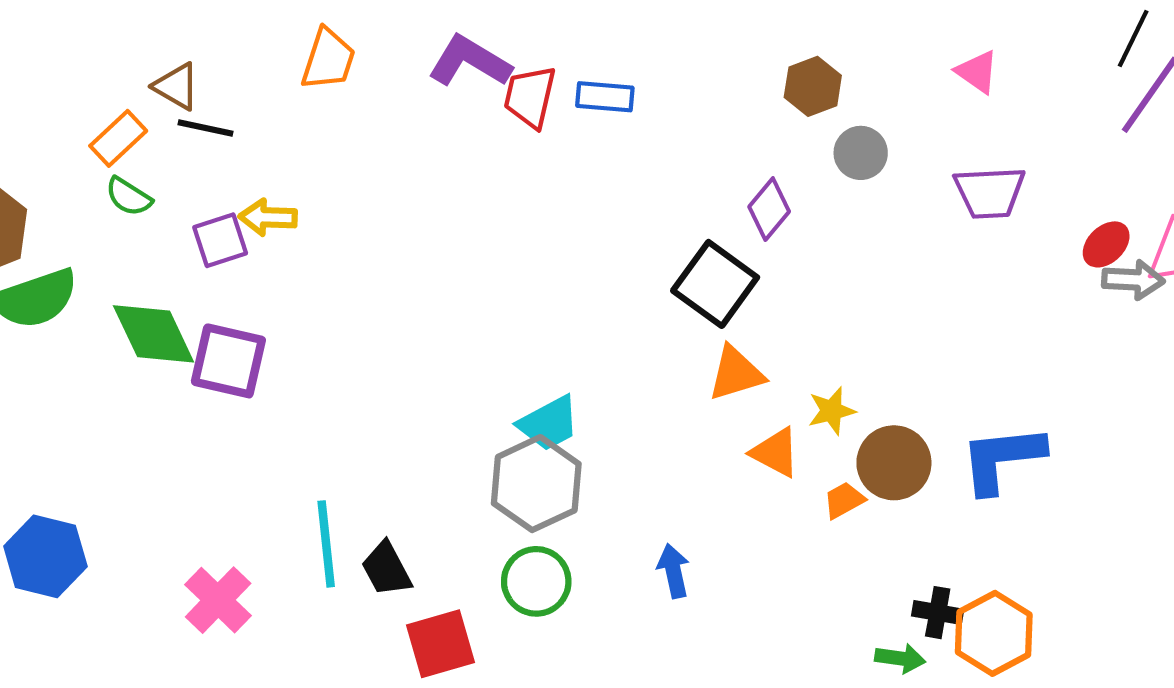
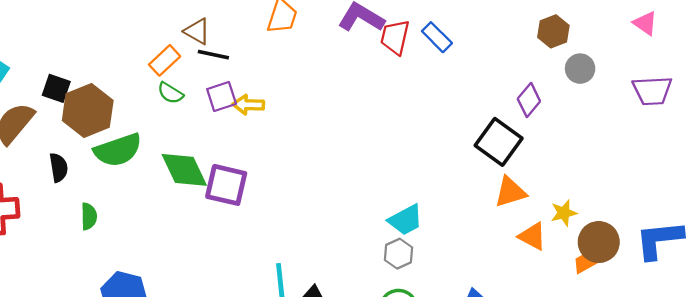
blue rectangle: (605, 97) -> (437, 37), turned 40
purple square: (220, 240) -> (222, 97), moved
gray hexagon: (536, 484) -> (399, 254), size x0.6
orange trapezoid: (844, 500) -> (585, 263), moved

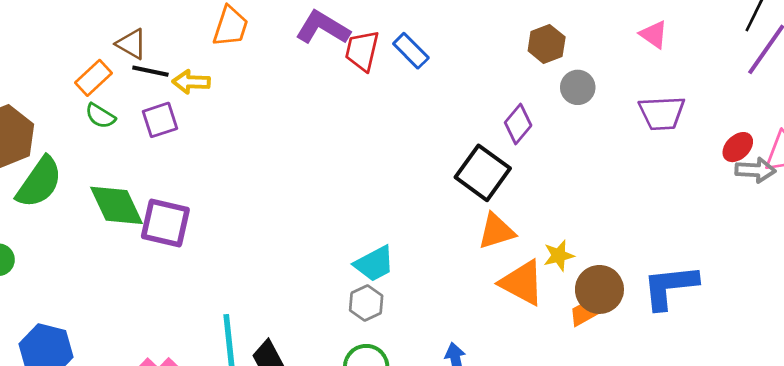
yellow arrow: (248, 105) -> (191, 82), moved
green semicircle: (118, 150) -> (39, 182), turned -36
orange triangle: (532, 236) -> (522, 283), size x1.4

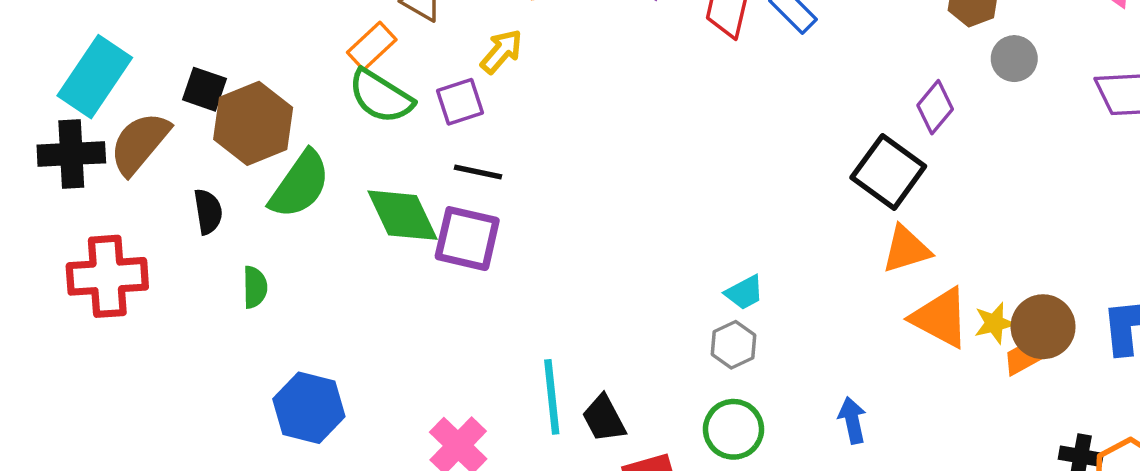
black line: (150, 71) -> (478, 172), moved
yellow arrow: (191, 82) -> (501, 51), turned 129
green semicircle: (100, 116) -> (381, 96), size x1.6
yellow star: (559, 256) -> (994, 323), moved
cyan trapezoid: (374, 264) -> (744, 293), size x0.7

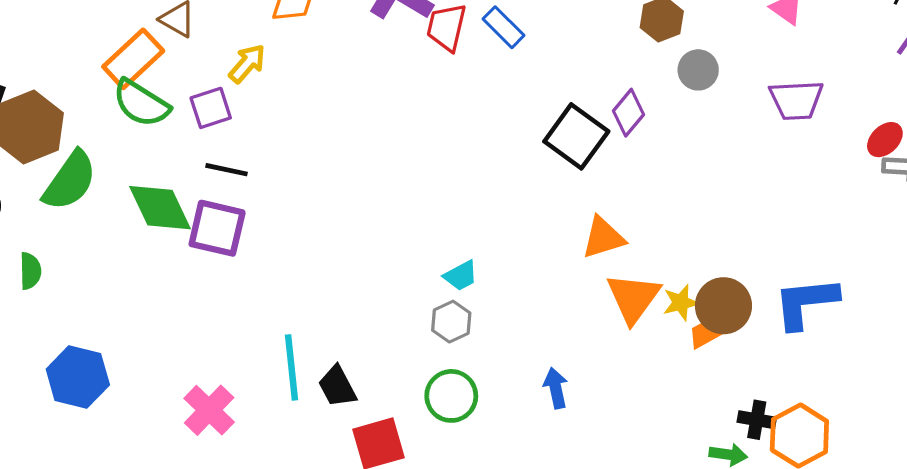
orange rectangle: (372, 46) -> (133, 59), size x1.4
black square: (888, 172) -> (576, 136), moved
orange triangle: (940, 318) -> (633, 298), turned 38

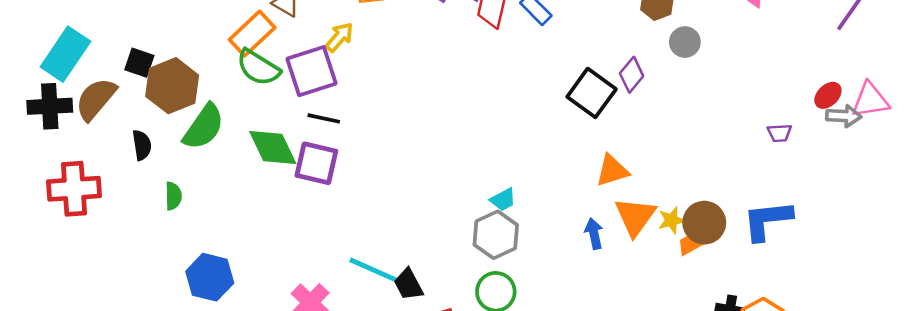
purple trapezoid: (796, 100) -> (779, 133), moved, size x0.6
purple square: (211, 108) -> (312, 71), size x1.6
gray hexagon: (451, 322) -> (496, 235), size x1.5
cyan line: (291, 367) -> (373, 270), turned -60
blue arrow: (556, 388) -> (594, 234), moved

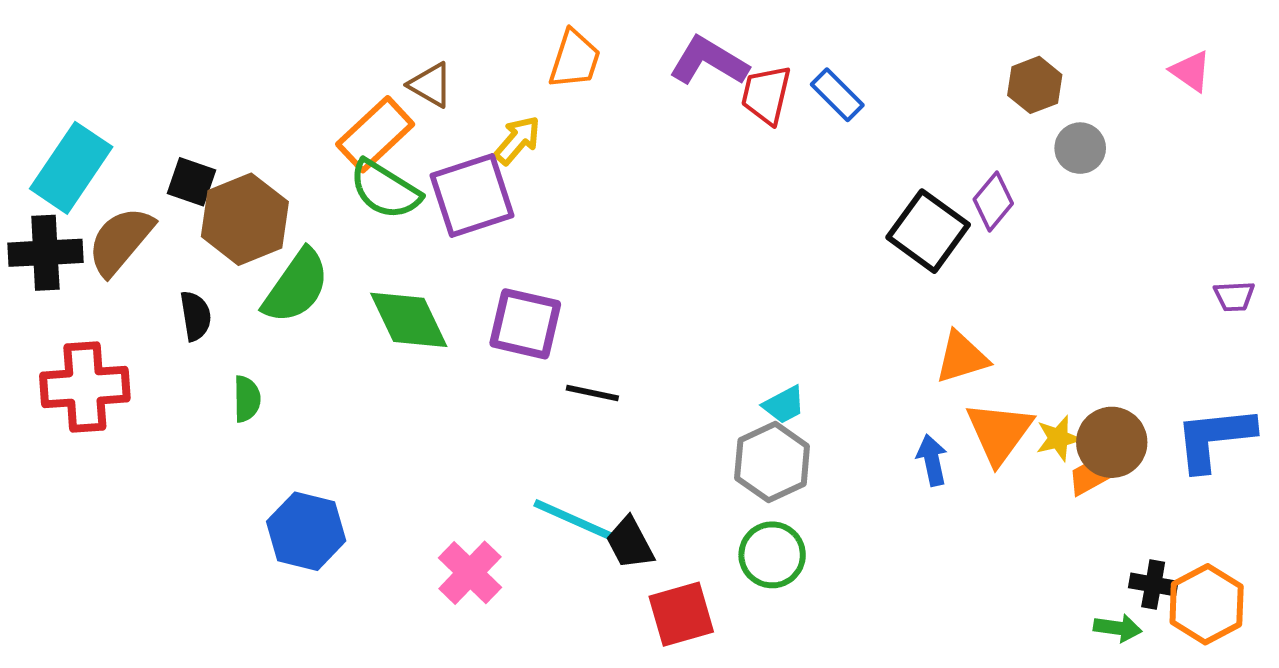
black line: (324, 118) -> (592, 393), moved
purple square: (316, 163) -> (525, 324), moved

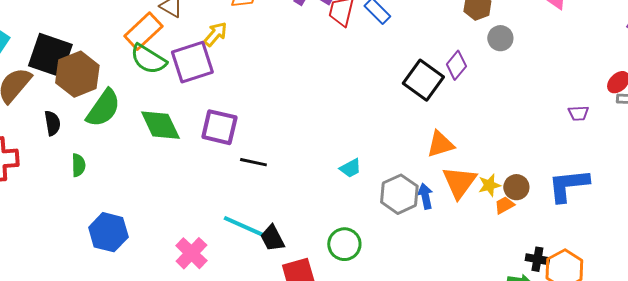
black square: (192, 182) -> (50, 55), size x1.8
brown circle: (1112, 442) -> (516, 187), size x0.7
gray hexagon: (772, 462) -> (399, 194), moved

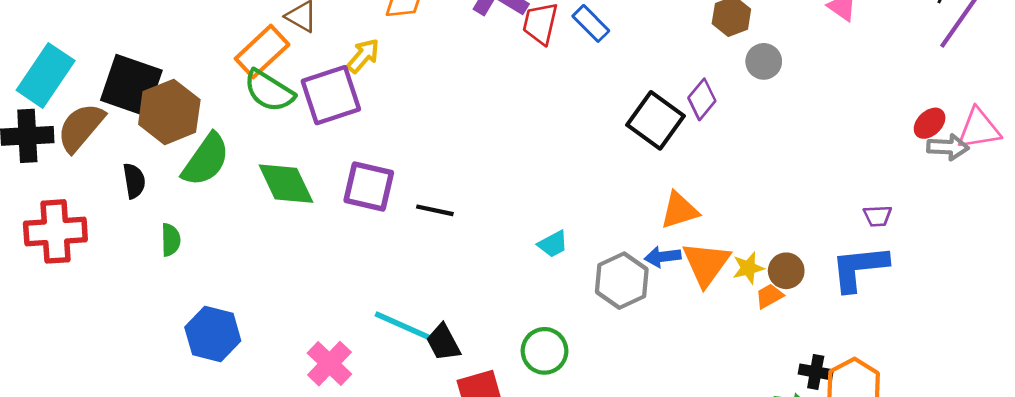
purple trapezoid: (578, 113) -> (878, 216), moved
black line: (253, 162) -> (435, 210), moved
blue arrow: (425, 196) -> (663, 257), moved, turned -85

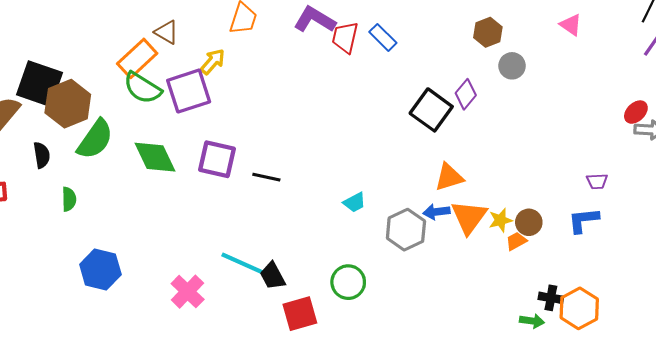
blue L-shape: (859, 268) -> (583, 220), size x0.7

